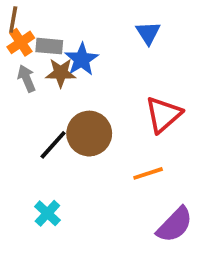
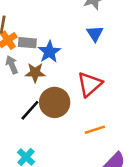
brown star: (61, 73) -> (35, 73), moved
red triangle: (163, 115) -> (90, 84), moved

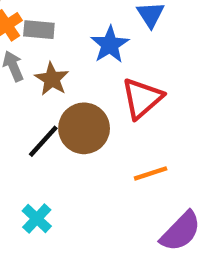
blue star: (49, 52) -> (110, 45), moved
brown star: (35, 73) -> (52, 79), turned 30

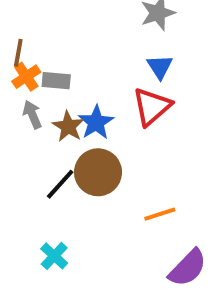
blue star: (110, 45) -> (96, 122), moved
red triangle: (142, 98) -> (152, 107), moved

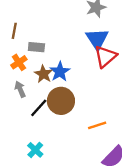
blue triangle: (160, 67) -> (97, 39), size x1.5
orange cross: (26, 77) -> (19, 62), moved
red triangle: (152, 107) -> (105, 56), moved
gray arrow: (32, 115) -> (20, 89), moved

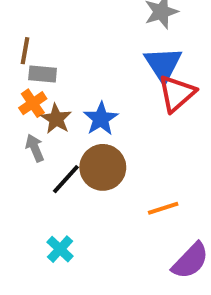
gray rectangle: (36, 47) -> (43, 74), moved
brown star: (43, 74) -> (56, 119), moved

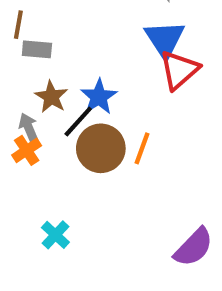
orange cross: (33, 103) -> (27, 150), moved
black line: (66, 179) -> (78, 122), moved
orange line: (163, 208) -> (142, 148), moved, turned -52

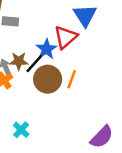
red triangle: (179, 70) -> (66, 37), moved
brown star: (51, 97) -> (19, 61), moved, turned -30

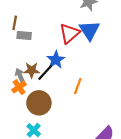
red triangle: (66, 37) -> (69, 33), moved
brown circle: (48, 79) -> (39, 103), moved

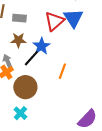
gray rectangle: (24, 36) -> (19, 18), moved
brown star: (32, 70) -> (18, 40), moved

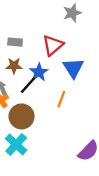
blue triangle: (73, 18) -> (73, 68), moved
cyan cross: (20, 113) -> (16, 144), size x1.5

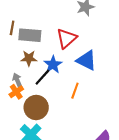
gray rectangle: (15, 42) -> (30, 35), size x1.5
blue triangle: (73, 68) -> (86, 60), turned -30

